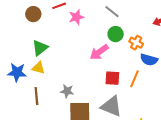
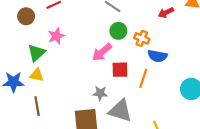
pink star: (76, 17) -> (56, 36), moved
red square: (112, 78) -> (120, 70), moved
gray star: (67, 91) -> (100, 93), moved

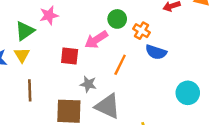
red square: (120, 70) -> (70, 56), moved
yellow triangle: (37, 75) -> (22, 55), turned 40
orange line: (143, 78) -> (120, 65), moved
brown line: (37, 106) -> (30, 90), moved

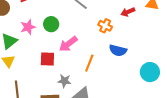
green circle: (117, 19) -> (51, 24), moved
orange cross: (142, 31) -> (105, 26), moved
cyan circle: (188, 93) -> (150, 72), moved

